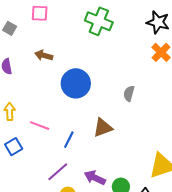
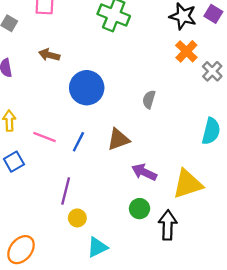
blue line: (69, 140) -> (78, 142), moved
purple line: (58, 172) -> (66, 191), turned -35
purple arrow: (95, 178) -> (144, 172), moved

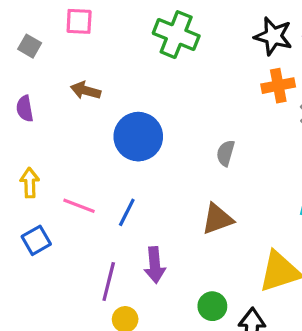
orange cross: (186, 51) -> (278, 86), turned 35
brown triangle: (118, 139) -> (217, 219), moved
purple arrow: (144, 172) -> (155, 265), moved, turned -120

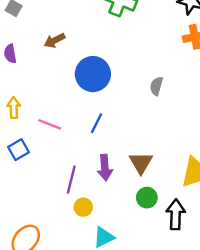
brown arrow: (86, 91) -> (55, 40), turned -42
blue line: (127, 212) -> (96, 123), moved
brown triangle: (217, 219) -> (141, 163), moved, turned -40

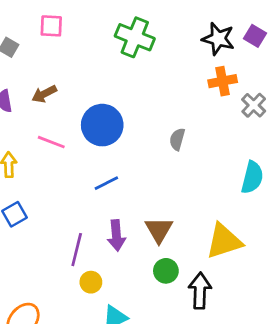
brown arrow: (55, 40) -> (44, 94), moved
blue line: (96, 123) -> (106, 183), turned 36
pink line: (50, 124) -> (51, 142), moved

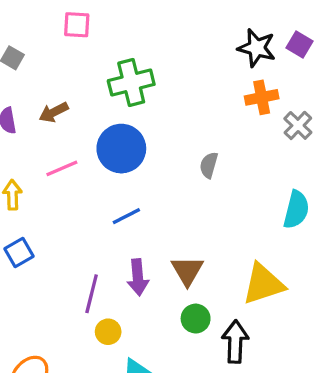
pink square: (51, 26) -> (77, 25), moved
green cross: (135, 37) -> (131, 83), moved, turned -36
pink line: (51, 142) -> (62, 168), turned -44

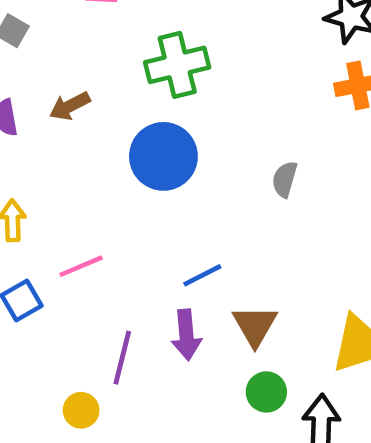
pink line: (62, 168) -> (81, 266), moved
blue line: (126, 216) -> (202, 275), moved
yellow circle: (108, 332) -> (81, 410), moved

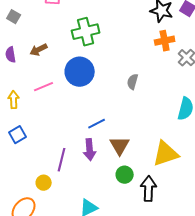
pink line: (81, 266) -> (44, 87), moved

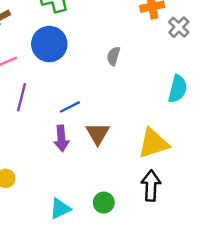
purple line: (62, 160) -> (21, 97), moved
green circle: (125, 175) -> (104, 203), moved
black arrow: (149, 189) -> (151, 186), moved

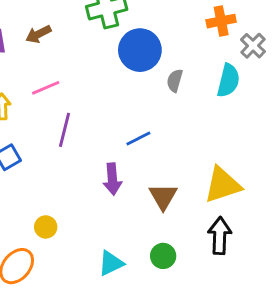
blue circle: (49, 44) -> (140, 50), moved
cyan semicircle: (178, 89) -> (228, 81), moved
blue line: (70, 107) -> (138, 139), moved
brown triangle: (98, 134) -> (163, 197), moved

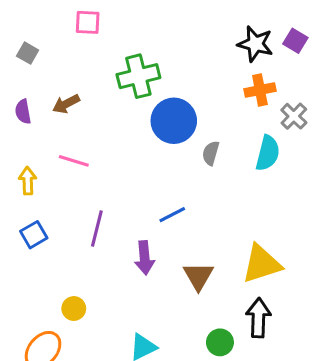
pink line: (46, 88) -> (74, 161), turned 40
purple line: (65, 130) -> (97, 228), moved
green circle: (163, 256) -> (220, 342), moved

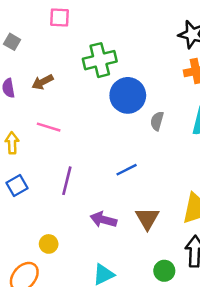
purple arrow: (145, 258) -> (103, 220), moved, turned 110

